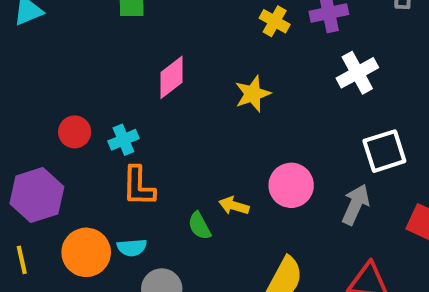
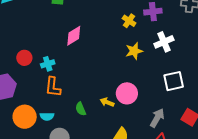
yellow cross: (275, 21) -> (129, 21), moved
yellow star: (253, 94) -> (134, 51), moved
gray arrow: (356, 205) -> (157, 118), moved
yellow arrow: (234, 206) -> (107, 102), moved

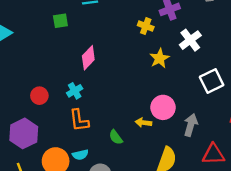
cyan cross: (48, 64) -> (75, 91), moved
gray arrow: (157, 118) -> (191, 125), moved

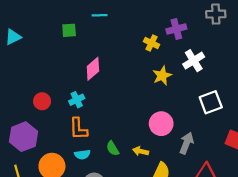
yellow arrow: (143, 123) -> (141, 151), moved
cyan semicircle: (80, 155) -> (82, 155), moved

